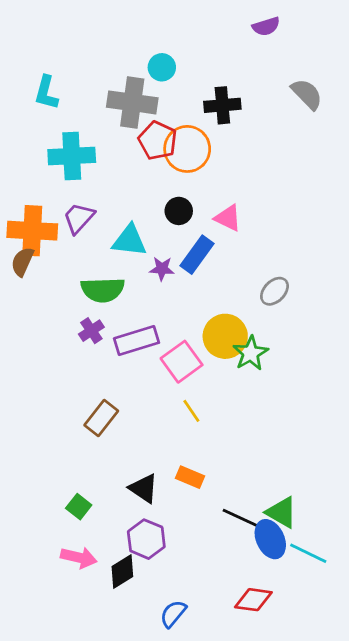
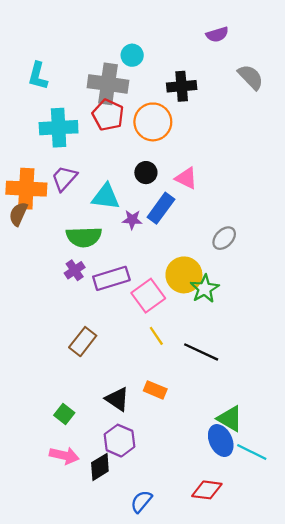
purple semicircle: (266, 26) -> (217, 35), moved
red pentagon: (158, 141) -> (108, 115), moved
black line: (244, 519) -> (201, 352), moved

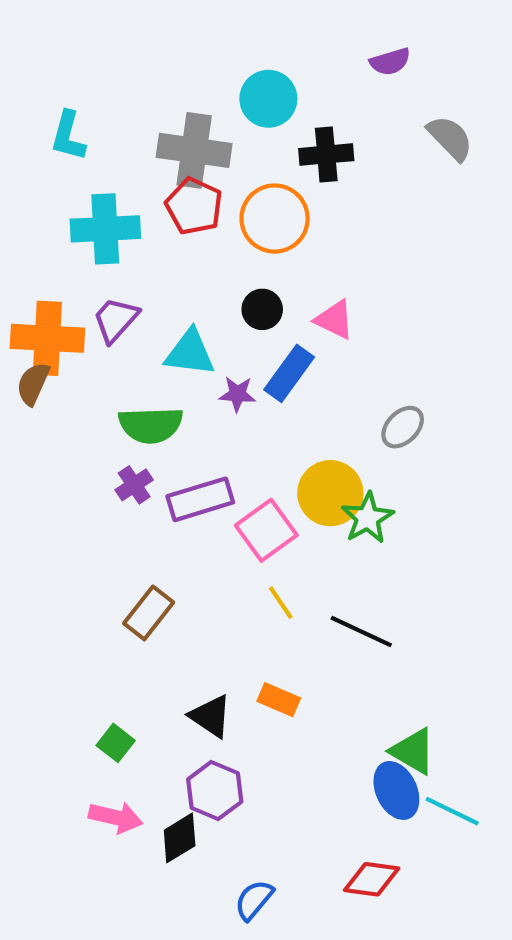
cyan circle: (132, 55) -> (268, 99), moved, size x1.4

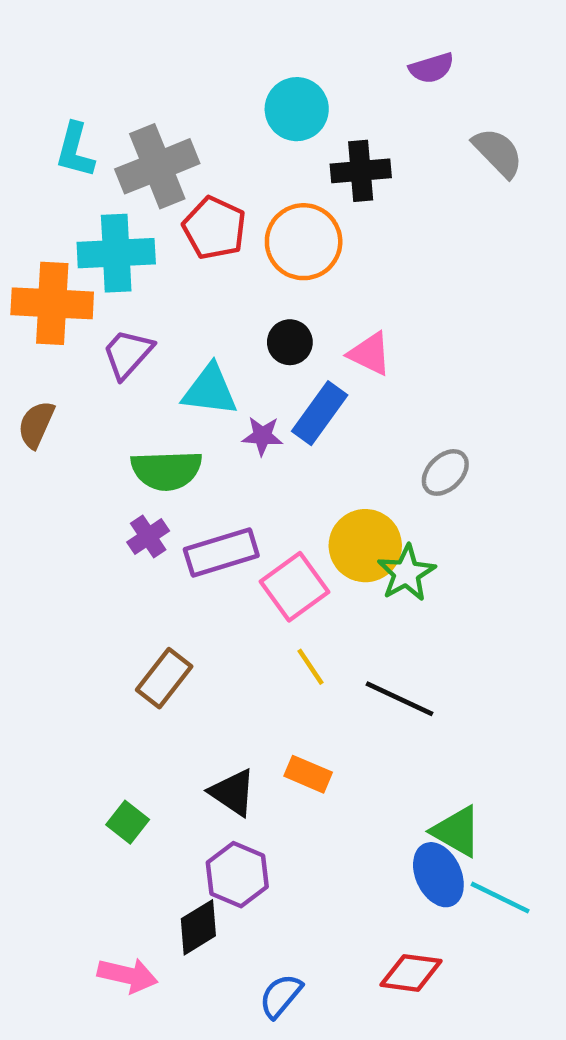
gray cross: (194, 150) -> (157, 166), moved, turned -30
orange cross: (47, 338) -> (52, 303), moved
pink arrow: (116, 817) -> (128, 975), moved

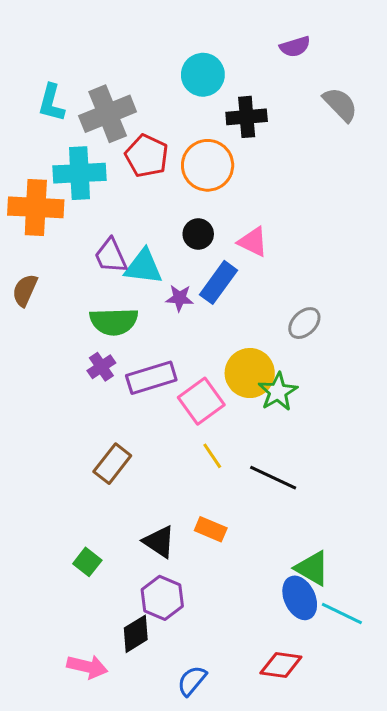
purple trapezoid: (128, 354) -> (111, 256), moved, turned -66

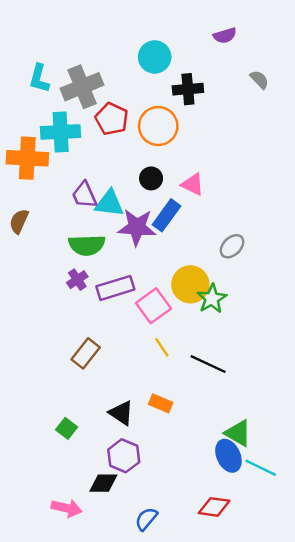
gray semicircle: (340, 104) -> (259, 80), size x0.7
purple star: (179, 298) -> (137, 227), size x1.8
black diamond: (136, 634) -> (103, 483), turned 32

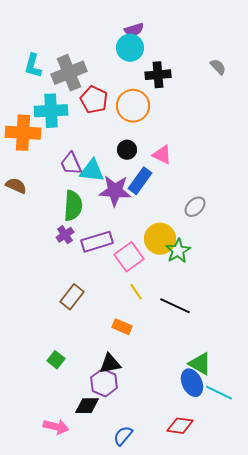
purple semicircle: (225, 36) -> (134, 30), moved
brown semicircle: (19, 221) -> (16, 186), turned 90
green semicircle: (87, 245) -> (73, 206), turned -84
orange rectangle: (161, 403) -> (122, 327), moved
black triangle: (121, 413) -> (110, 364), moved, turned -45

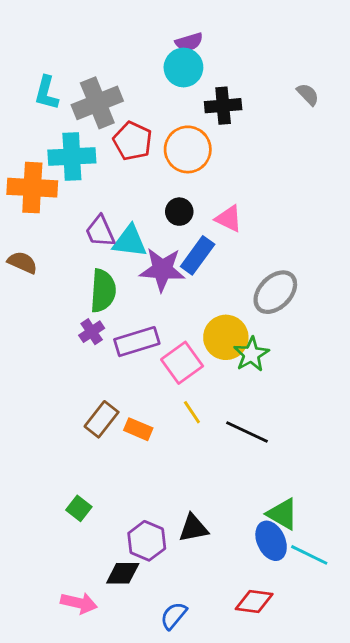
gray ellipse: (195, 207) -> (275, 292), size x1.5
orange rectangle: (122, 327) -> (138, 429), moved
black triangle: (110, 364) -> (193, 528), moved

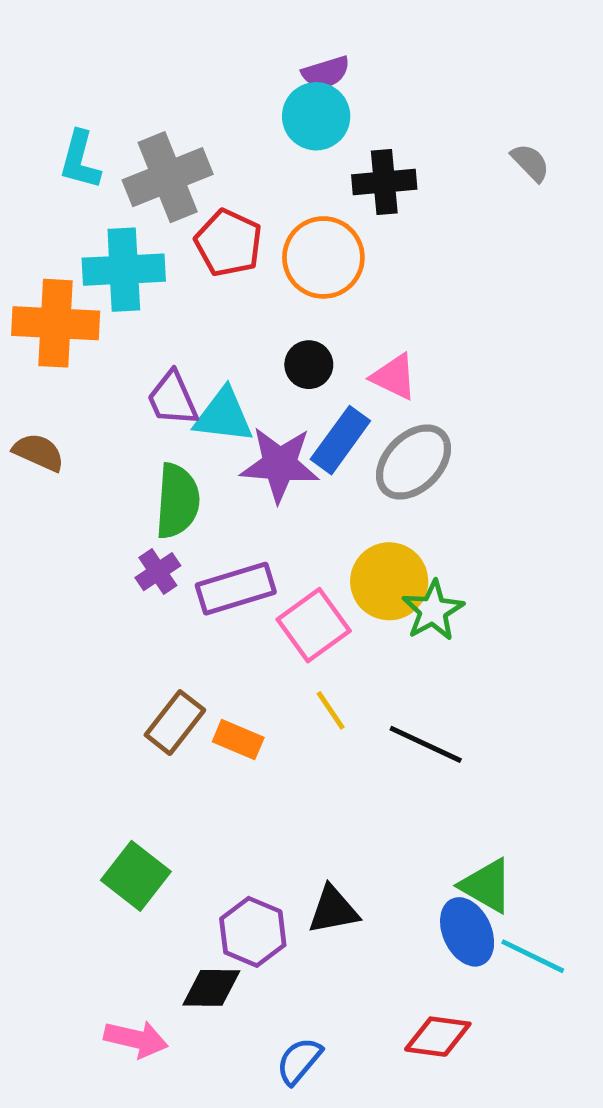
gray ellipse: (275, 292) -> (413, 462), moved
green square: (79, 508) -> (136, 876), size x1.5

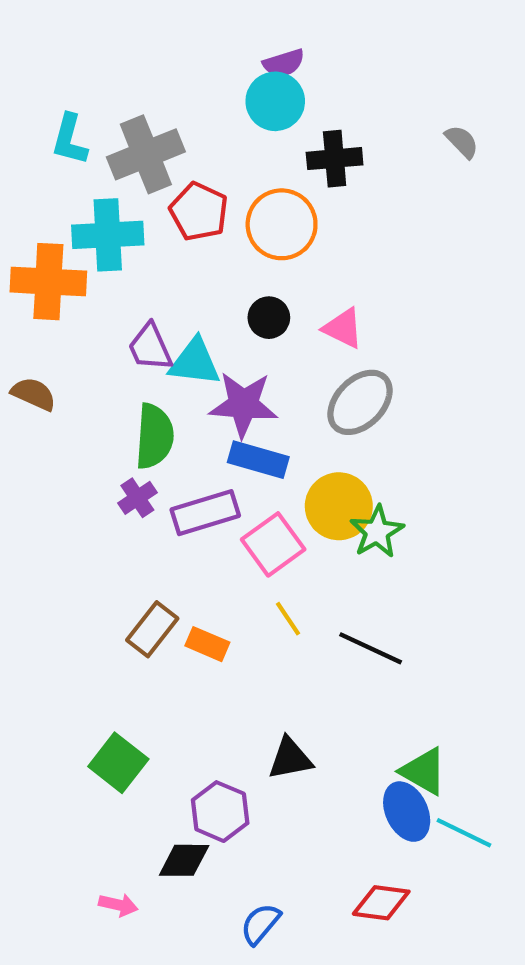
blue rectangle: (340, 440) -> (258, 460), moved, turned 70
black triangle: (333, 910) -> (290, 759), moved
pink arrow: (136, 1039) -> (118, 905), size x0.7

